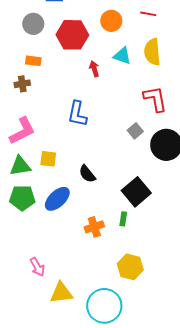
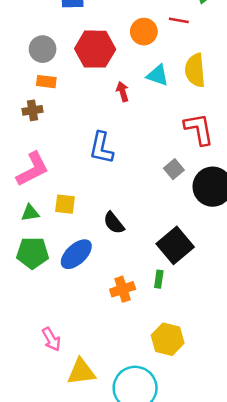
red line: (148, 14) -> (179, 20), moved
gray circle: (33, 24) -> (43, 49), moved
green triangle: (20, 166) -> (30, 213), size x0.7

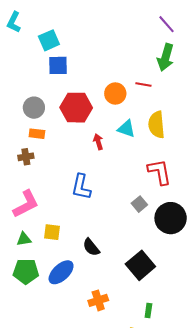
green rectangle: (159, 279) -> (148, 311), moved

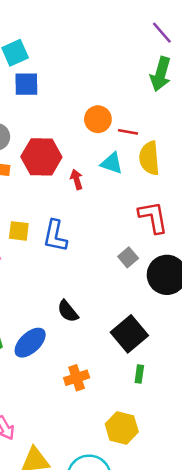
red line: (143, 84) -> (128, 132), moved
red hexagon: (76, 108) -> (41, 157), moved
yellow square: (52, 232) -> (19, 231), moved
green rectangle: (148, 311) -> (139, 374), moved

